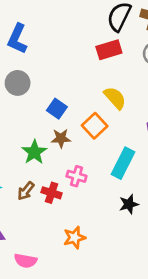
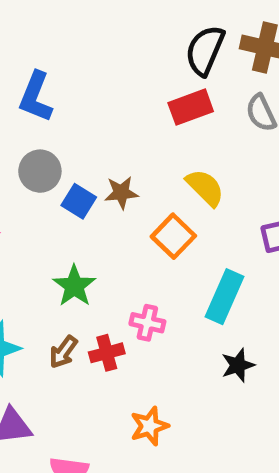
blue square: (57, 109) -> (79, 201), moved
brown star: (61, 138) -> (121, 193), moved
red cross: (51, 193) -> (107, 353), turned -30

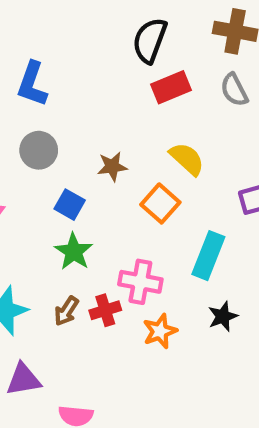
black semicircle: (205, 50) -> (150, 40), moved
blue square: (79, 201) -> (70, 205), moved
pink cross: (147, 323) -> (140, 282), size x1.4
orange star: (149, 426) -> (160, 331), moved

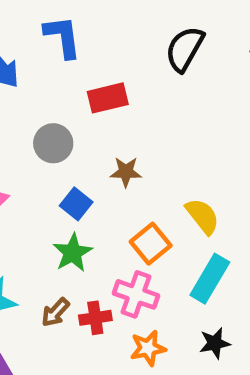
blue L-shape: (32, 84) -> (63, 37), moved, turned 144
red rectangle: (171, 87) -> (108, 98), moved
yellow semicircle: (187, 159) -> (203, 216), moved
orange square: (160, 203) -> (151, 244), moved

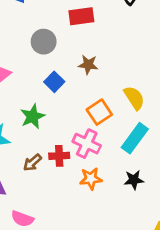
green star: (73, 253) -> (33, 116), moved
brown arrow: (55, 312) -> (32, 163), moved

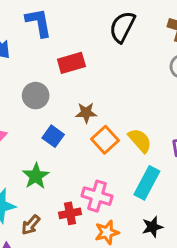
orange square: (99, 112) -> (105, 140), moved
brown arrow: (32, 163) -> (31, 225), moved

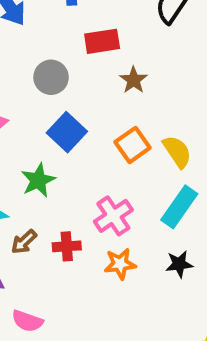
brown star: (86, 113) -> (133, 80), moved, turned 30
blue square: (53, 136) -> (67, 132), size x1.4
pink cross: (97, 196) -> (113, 216), turned 32
red cross: (70, 213) -> (67, 246), moved

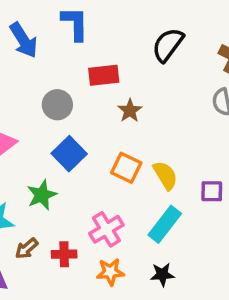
orange square: (133, 145) -> (126, 168), turned -32

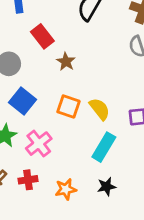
red rectangle: (104, 75) -> (42, 36), turned 65
pink cross: (106, 229) -> (39, 144), moved

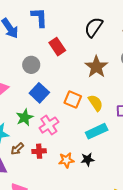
brown star: (66, 62) -> (96, 67), moved, size x1.6
cyan rectangle: (104, 147) -> (97, 131), turned 30
black star: (107, 186) -> (88, 159), moved

